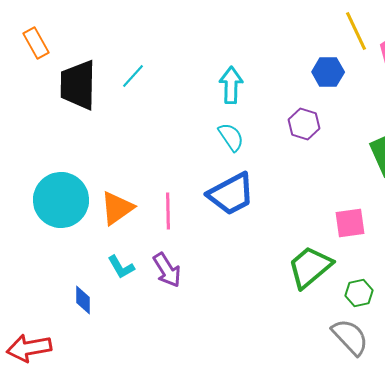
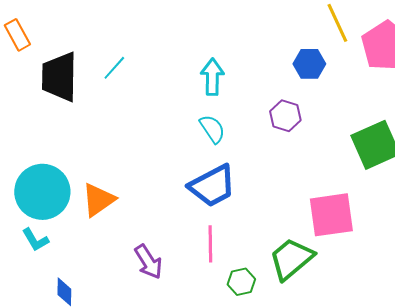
pink line: (168, 211) -> (210, 244), moved
pink square: (350, 223) -> (331, 215), size x1.5
cyan L-shape: (121, 267) -> (35, 240), moved
green hexagon: (359, 293) -> (241, 282), moved

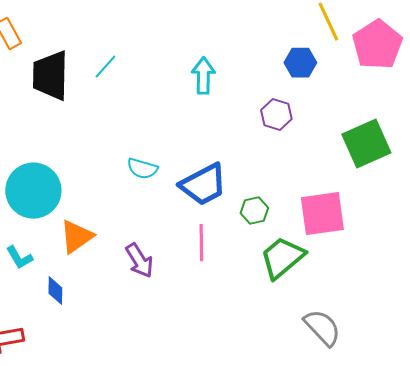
cyan semicircle: (212, 129) -> (142, 169), moved, turned 140
orange triangle: (98, 200) -> (76, 237), moved
cyan L-shape: (35, 240) -> (19, 258), moved
green hexagon: (241, 282) -> (254, 211), moved

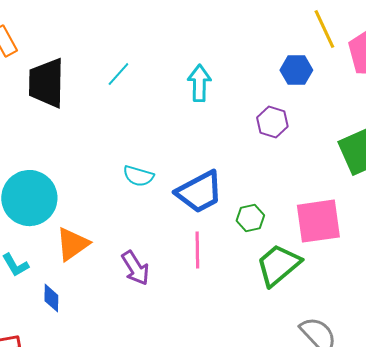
cyan line: (105, 67) -> (118, 74), moved

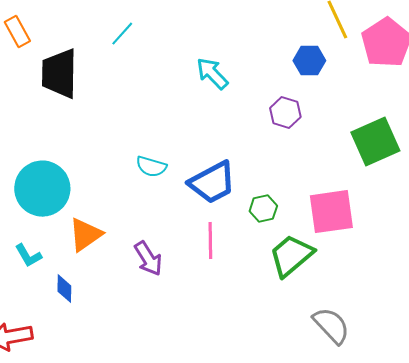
cyan line: (118, 74) -> (122, 34), moved
cyan arrow: (199, 83) -> (212, 74), turned -45

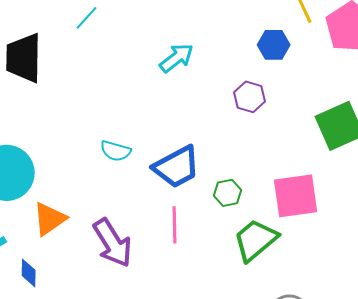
cyan arrow: (212, 74) -> (177, 58), turned 96
purple arrow: (148, 259) -> (113, 243), size x1.4

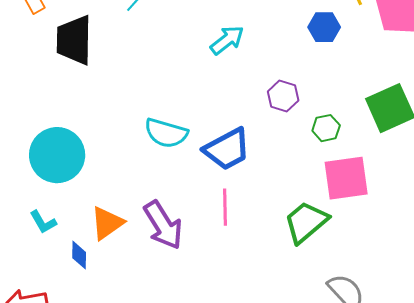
purple hexagon: (250, 97) -> (283, 96), moved
cyan semicircle: (116, 151) -> (166, 133), size x1.4
green hexagon: (228, 193) -> (326, 128), moved
orange triangle: (50, 219) -> (107, 223), moved

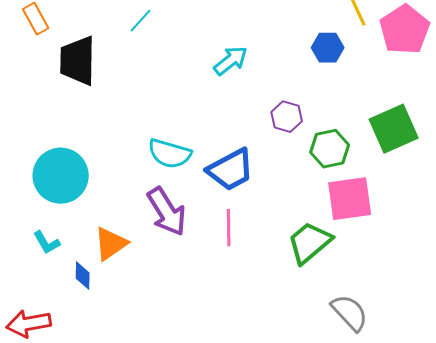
green hexagon: (326, 128) -> (330, 149), size x1.4
purple arrow: (163, 225) -> (167, 212), moved

